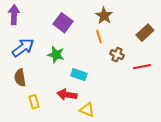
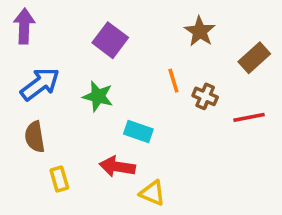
brown star: (104, 16) -> (200, 31), moved
orange line: (99, 37) -> (173, 81), moved

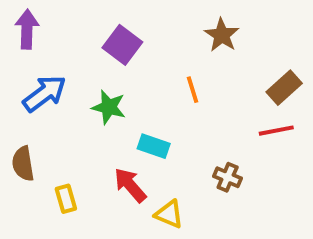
brown rectangle: (254, 58) -> (284, 88), moved
brown cross: (205, 96) -> (228, 177), moved
brown semicircle: (35, 137) -> (23, 164), moved
red arrow: (117, 167) -> (130, 185), turned 40

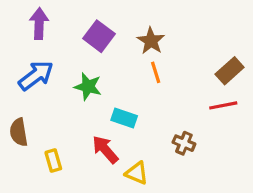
purple arrow: (27, 29) -> (39, 24), moved
brown star: (222, 35) -> (151, 41), moved

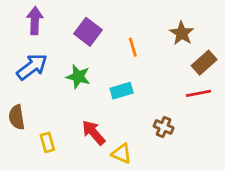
brown star: (151, 41) -> (182, 33), moved
orange line: (156, 72) -> (133, 47), moved
cyan rectangle: (124, 118) -> (122, 91), moved, turned -35

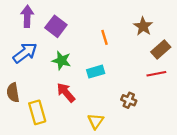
purple square: (88, 32) -> (56, 26), moved
red arrow: (94, 133) -> (66, 93), moved
yellow rectangle: (47, 142) -> (37, 112), size x1.5
yellow triangle: (122, 154) -> (96, 121), turned 42

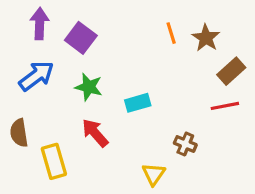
orange line: (104, 37) -> (171, 33), moved
yellow triangle: (96, 121) -> (154, 174), moved

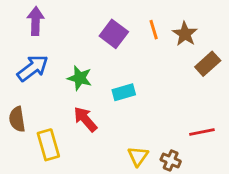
purple square: (81, 38) -> (114, 34), moved
red line: (225, 106) -> (202, 132), moved
brown cross: (185, 144) -> (171, 160), moved

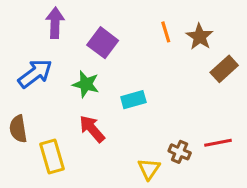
purple arrow: (36, 21) -> (55, 23), moved
purple square: (114, 34) -> (103, 43), moved
brown cross: (171, 160) -> (180, 152), moved

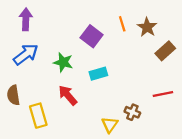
purple arrow: (55, 23) -> (26, 19), moved
purple square: (103, 43) -> (92, 36), moved
red line: (218, 143) -> (163, 94), moved

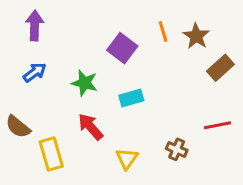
blue arrow: (26, 54) -> (35, 72), size x0.7
brown semicircle: (13, 95) -> (18, 127), turned -42
yellow triangle: (110, 125) -> (127, 158), moved

